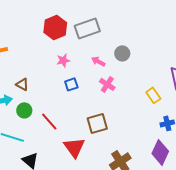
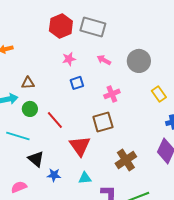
gray rectangle: (87, 28) -> (93, 27), turned 35
gray circle: (122, 53) -> (139, 61), moved, size x1.5
brown triangle: (22, 84) -> (28, 83), turned -32
pink cross: (107, 84) -> (112, 94), moved, turned 35

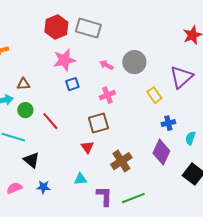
pink star: (69, 59) -> (64, 60), size x1.6
pink arrow: (104, 60) -> (106, 65), moved
red triangle: (80, 146) -> (87, 147), moved, size x0.6
blue star: (54, 175) -> (43, 187), moved

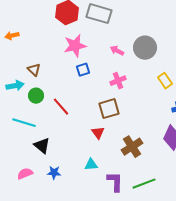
brown triangle: (23, 84) -> (34, 70), turned 48

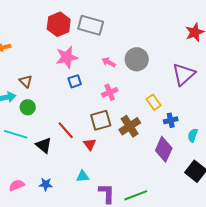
yellow rectangle: (165, 81) -> (154, 102), moved
red line: (61, 107) -> (66, 130), moved
black triangle: (42, 146) -> (44, 145), moved
brown cross: (132, 147) -> (130, 126), moved

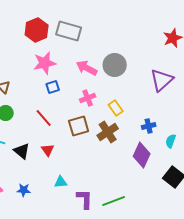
pink arrow: (109, 62) -> (87, 68), size x1.5
yellow rectangle: (154, 102) -> (116, 108), moved
red line: (66, 130) -> (44, 118), moved
red triangle: (90, 144) -> (48, 150), moved

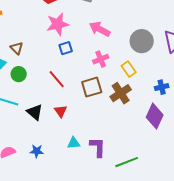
gray circle: (115, 65) -> (142, 41), moved
purple L-shape: (85, 199) -> (98, 147), moved

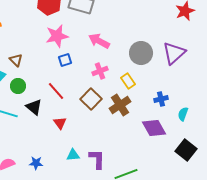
brown square: (92, 87) -> (91, 99), turned -30
black triangle: (35, 112) -> (34, 107), moved
purple diamond: (155, 116) -> (154, 128), turned -55

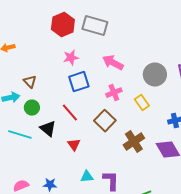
pink star: (57, 36) -> (71, 58), size x0.7
blue square: (65, 60) -> (79, 82), size x1.5
brown cross: (120, 105) -> (134, 142), moved

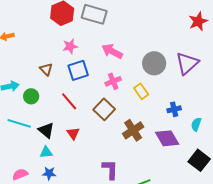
brown triangle: (30, 82) -> (46, 69), moved
black triangle: (48, 129) -> (46, 130), moved
cyan triangle: (87, 177) -> (46, 152), moved

